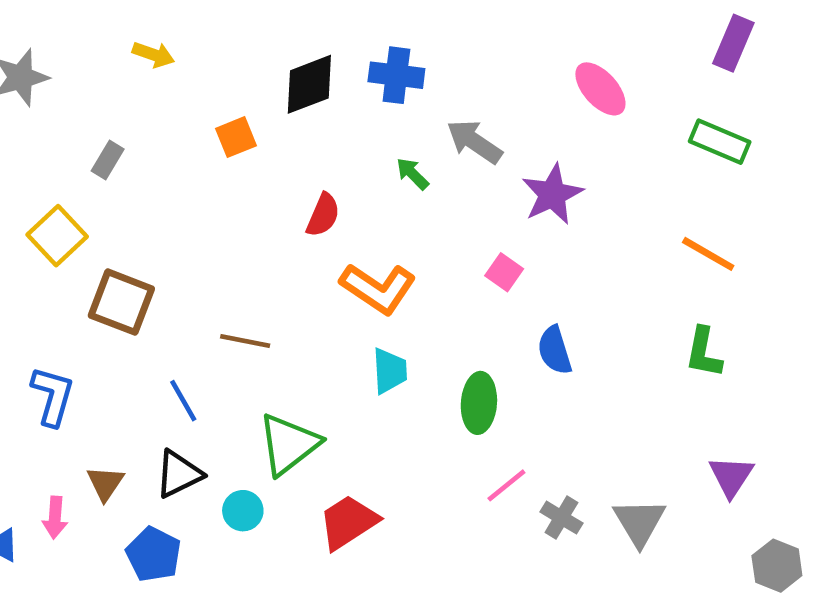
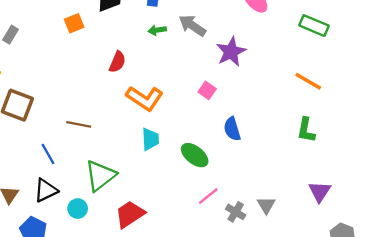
green arrow: (412, 174) -> (157, 30), moved, turned -54
green ellipse: (479, 403) -> (195, 155), turned -56
gray triangle: (639, 522) -> (266, 205), moved, size x0.7

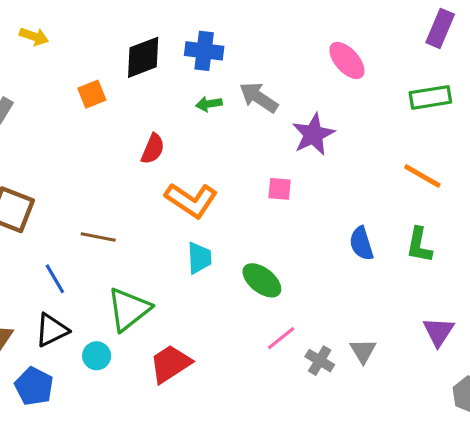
green rectangle: (314, 26) -> (430, 97), turned -32
pink square: (207, 90) -> (280, 189), turned -30
blue semicircle: (232, 129) -> (361, 243), moved

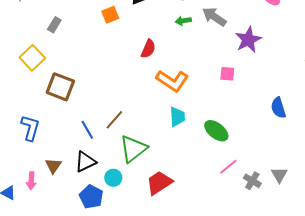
brown line: (98, 237) -> (114, 120), moved, turned -60
blue pentagon: (34, 386) -> (91, 197), moved

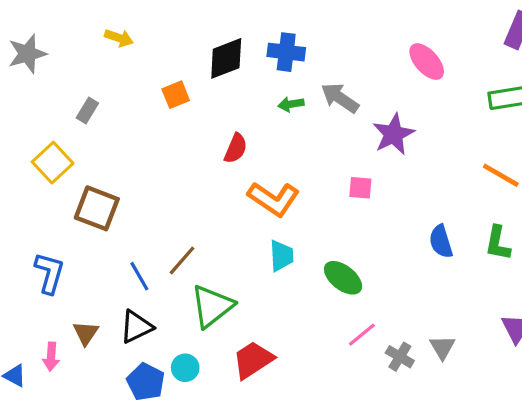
cyan circle: (113, 178) -> (185, 368), moved

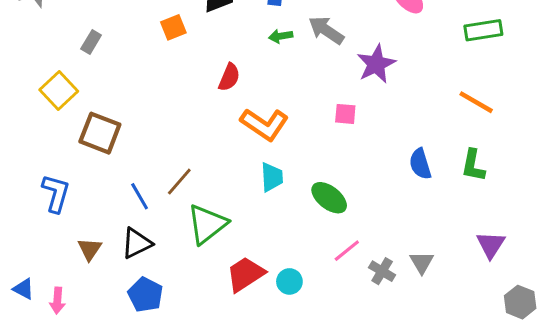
pink arrow: (51, 357) -> (57, 301), moved
cyan circle: (185, 368) -> (289, 281), moved

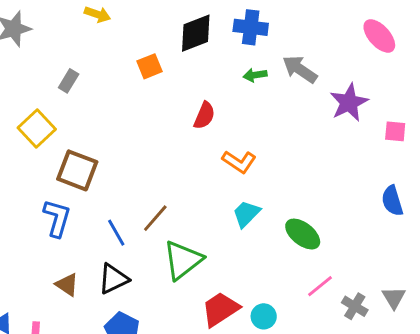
pink square: (345, 114) -> (395, 131), moved
orange L-shape: (264, 124) -> (239, 162), size x0.7
cyan trapezoid: (272, 177) -> (246, 214), turned -132
blue L-shape: (56, 193) -> (57, 218), moved
brown triangle: (90, 249) -> (67, 285), turned -30

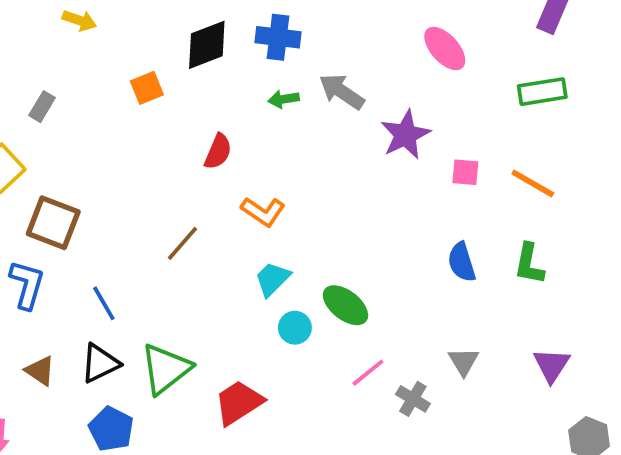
brown line: (155, 218) -> (182, 243), moved
green triangle: (183, 260) -> (166, 369), moved
gray triangle: (394, 298) -> (464, 361), moved
cyan circle: (264, 316) -> (295, 328), moved

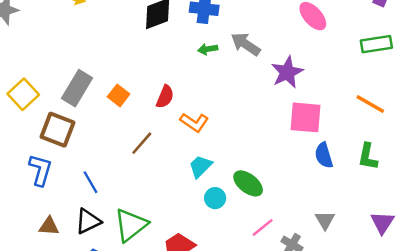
orange square: (147, 88) -> (119, 95), moved, turned -30
gray rectangle: (42, 107) -> (77, 88), moved, size x1.8
red semicircle: (218, 152) -> (165, 97), moved
pink square: (465, 172) -> (305, 117), moved, size x1.8
brown triangle: (40, 371) -> (49, 226), turned -30

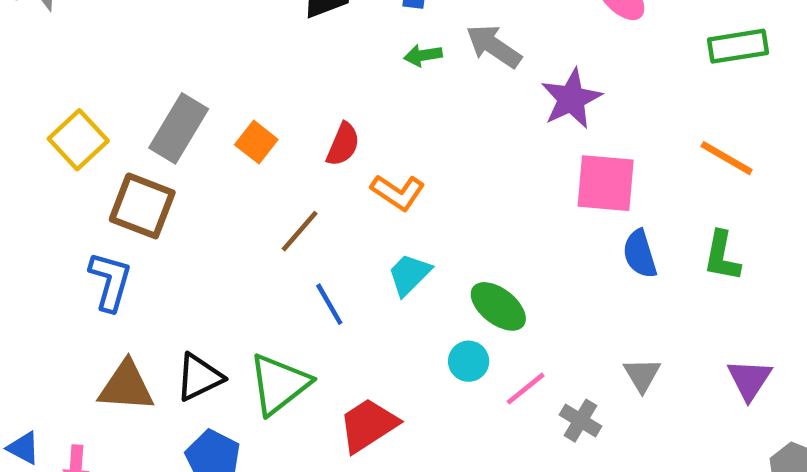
blue line: (90, 182) -> (329, 304), moved
cyan circle: (215, 198) -> (469, 361), moved
brown triangle: (49, 226) -> (126, 386), size x1.5

